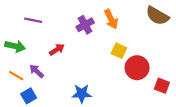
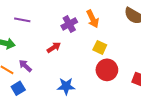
red arrow: (57, 50) -> (54, 47), moved
red circle: (137, 68) -> (107, 70), moved

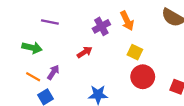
purple arrow: (25, 66) -> (53, 72), turned 80

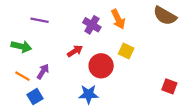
purple cross: (101, 26) -> (92, 25), turned -30
red circle: (143, 77) -> (101, 66), moved

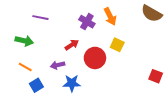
purple arrow: (43, 72) -> (58, 65), moved, turned -136
blue star: (89, 94) -> (72, 83), moved

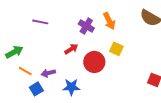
green arrow: (24, 41) -> (14, 52), moved, turned -42
purple arrow: (58, 65) -> (48, 73), moved

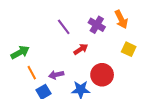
purple line: (40, 22) -> (64, 27), moved, turned 42
red circle: (94, 62) -> (102, 75), moved
orange line: (25, 71) -> (32, 73), turned 32

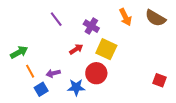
orange arrow: (121, 19) -> (125, 17), moved
purple line: (64, 27) -> (56, 19), moved
yellow square: (129, 49) -> (106, 49), moved, size x1.5

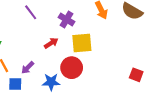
yellow square: (106, 49) -> (82, 43), turned -30
purple arrow: (53, 73) -> (28, 68), turned -32
blue square: (41, 89) -> (15, 84), turned 32

